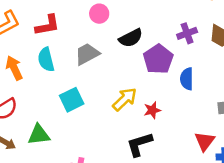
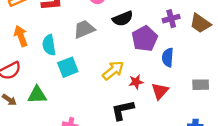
cyan semicircle: (46, 60) -> (49, 45), moved
red triangle: (205, 141) -> (160, 91), moved

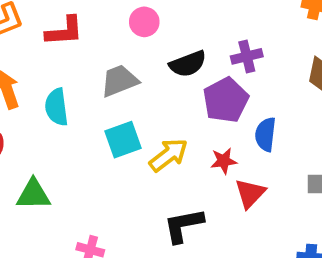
purple cross: (171, 19) -> (247, 56), moved
cyan square: (68, 67) -> (123, 140), moved
red star: (136, 82) -> (224, 161), moved

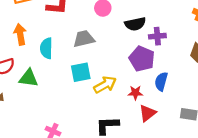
black semicircle: (188, 64) -> (135, 24), moved
purple pentagon: (226, 100) -> (142, 59), turned -30
green triangle: (33, 194) -> (29, 78), moved

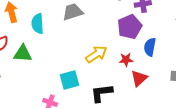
purple pentagon: (142, 59) -> (130, 27), turned 30
cyan square: (81, 72) -> (69, 80), moved

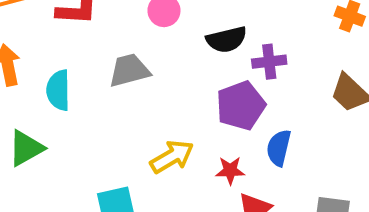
green triangle: (23, 54) -> (26, 148), turned -36

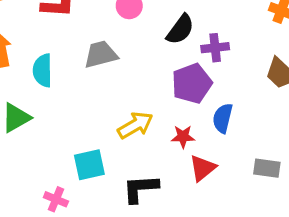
black semicircle: (227, 39) -> (180, 29), turned -40

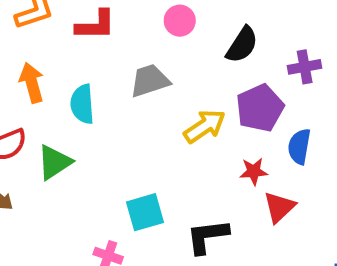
purple cross: (215, 48) -> (305, 67), moved
yellow arrow: (135, 125) -> (205, 126), moved

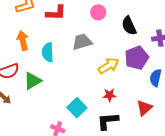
black semicircle: (242, 45) -> (129, 26), turned 120
red star: (254, 171) -> (110, 95), moved
cyan square: (145, 212) -> (77, 108), turned -30

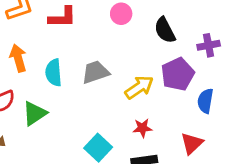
gray trapezoid: (82, 42) -> (95, 72), moved

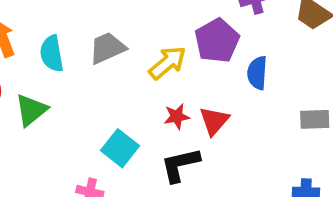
red triangle: (192, 143) -> (214, 121), moved

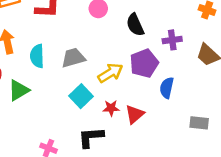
cyan square: (120, 148) -> (81, 96), moved
black L-shape: (180, 165) -> (91, 137), moved

